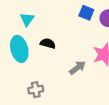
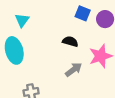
black semicircle: (48, 43) -> (70, 41), moved

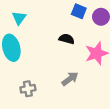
gray arrow: (74, 70) -> (70, 79), moved

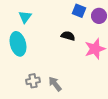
gray arrow: (70, 79) -> (55, 84), moved, turned -91

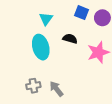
cyan triangle: (25, 17) -> (46, 19), moved
cyan ellipse: (18, 44) -> (41, 47), moved

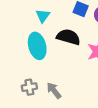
black semicircle: (70, 39) -> (68, 37), size x1.5

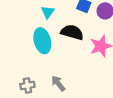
gray cross: (29, 87) -> (27, 85), moved

